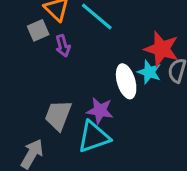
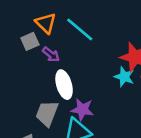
purple arrow: (63, 46) -> (51, 54), turned -36
white ellipse: (126, 81) -> (64, 85), moved

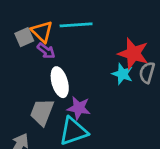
orange triangle: (46, 23) -> (42, 32), moved
cyan line: (80, 30) -> (76, 25), turned -44

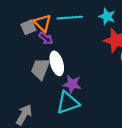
cyan star: (122, 74) -> (107, 16), moved
gray trapezoid: (42, 112) -> (40, 69), moved

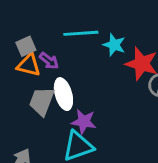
cyan star: (107, 16) -> (114, 45), moved
orange triangle: (43, 23) -> (29, 65), moved, turned -30

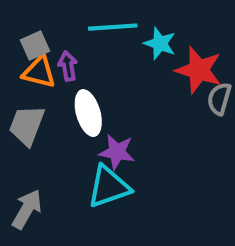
purple arrow: (49, 61) -> (68, 66), turned -138
gray trapezoid: (42, 101) -> (27, 125), moved

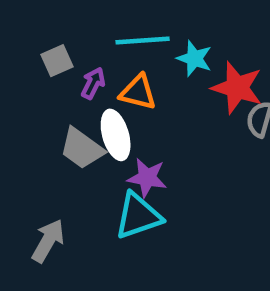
purple arrow: (68, 66) -> (93, 83), turned 36
orange triangle: (39, 72) -> (138, 92), moved
gray trapezoid: (27, 125) -> (82, 148), moved, turned -75

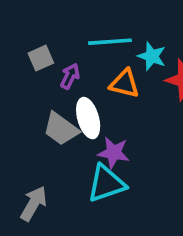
orange triangle: (138, 92) -> (124, 84), moved

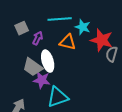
purple star: (114, 153) -> (42, 80), moved

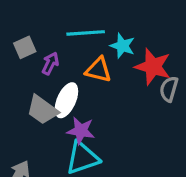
white ellipse: (48, 61) -> (66, 100), turned 40
purple star: (42, 80) -> (81, 131), moved

